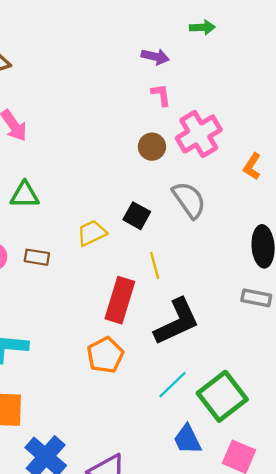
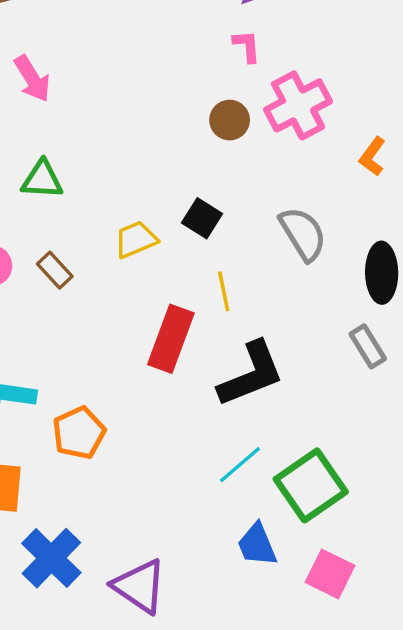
gray semicircle: (189, 200) -> (303, 234), moved
brown rectangle: (37, 257) -> (55, 270), turned 35
gray rectangle: (256, 298) -> (368, 346), turned 44
orange pentagon: (105, 355) -> (79, 433), moved

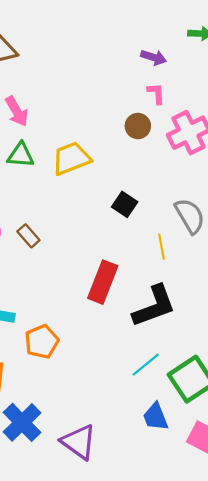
brown circle: (230, 120) -> (138, 126), moved
green triangle: (42, 180) -> (21, 155), moved
yellow trapezoid: (136, 240) -> (71, 158), moved, size x1.4
yellow line: (224, 291) -> (162, 247), moved

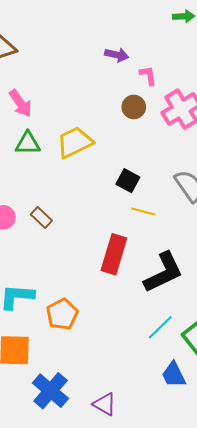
purple arrow: (154, 57) -> (117, 55), moved
yellow line: (162, 247) -> (143, 211), moved, turned -60
purple triangle: (79, 442) -> (105, 404), size x0.7

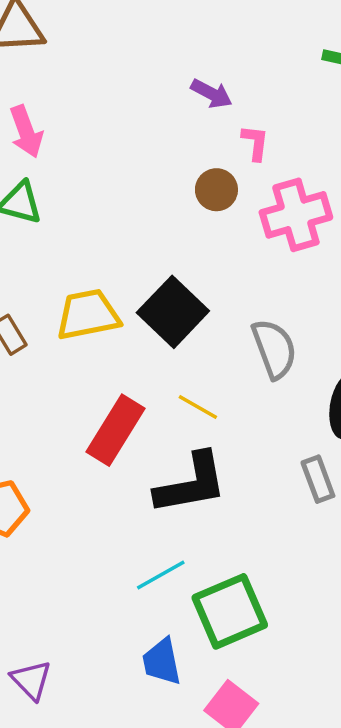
yellow trapezoid: (75, 142) -> (88, 315), moved
black square: (128, 181) -> (173, 312), size x1.6
yellow line: (143, 211) -> (198, 407), moved

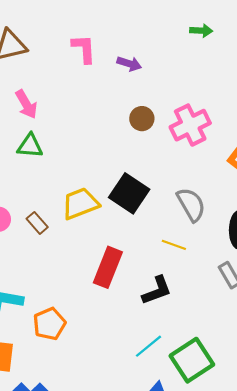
pink L-shape: (255, 143) -> (84, 49), moved, size x1.4
yellow line: (198, 407) -> (174, 245), moved
black L-shape: (191, 484) -> (157, 290), size x0.7

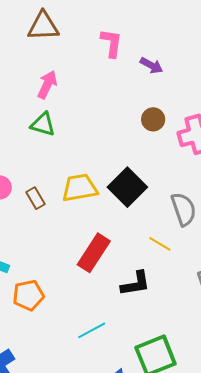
pink arrow: (26, 104) -> (47, 85), turned -136
cyan line: (149, 346) -> (92, 330), moved

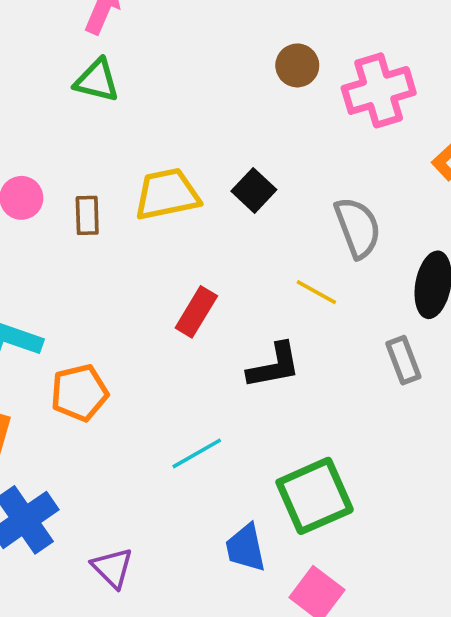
black square: (127, 187) -> (254, 190), size x0.6
brown rectangle: (36, 198) -> (87, 215), turned 30
red rectangle: (94, 253) -> (196, 312), size x0.7

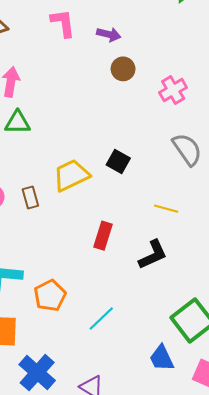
brown circle: (297, 65) -> (123, 69), moved
pink cross: (379, 90) -> (173, 90), size x0.7
gray semicircle: (358, 227) -> (187, 149), moved
cyan line: (197, 453) -> (101, 319), moved

